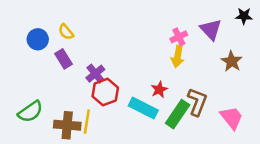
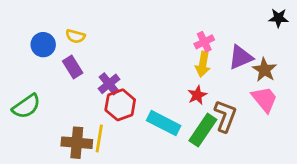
purple triangle: (211, 29) -> (241, 57), moved, turned 50
yellow semicircle: (66, 32) -> (75, 36), turned -35
red star: (159, 90) -> (197, 95), moved
green semicircle: (30, 112) -> (26, 106), moved
pink trapezoid: (232, 118) -> (264, 99), moved

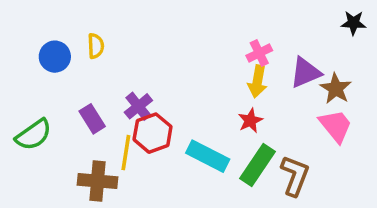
yellow semicircle: (75, 36) -> (96, 46), turned -108
purple rectangle: (73, 67) -> (92, 119), moved
brown L-shape: (225, 116) -> (295, 176), moved
yellow line: (99, 138) -> (126, 153), moved

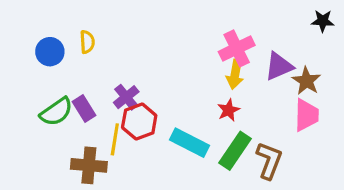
pink cross: (259, 53) -> (237, 48), size x1.5
pink trapezoid: (336, 126) -> (306, 115), turned 40
green semicircle: (33, 135) -> (56, 112), moved

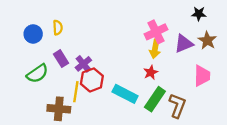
black star: (323, 21) -> (199, 14), moved
brown star: (306, 81) -> (207, 40), moved
purple rectangle: (84, 109) -> (61, 59), moved

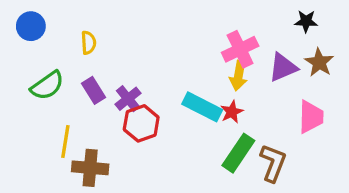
blue circle: (33, 34) -> (31, 26), moved
green semicircle: (37, 74) -> (47, 85), moved
yellow line: (76, 92) -> (65, 142), moved
cyan rectangle: (125, 94) -> (202, 107), moved

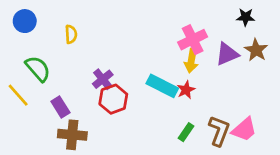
green semicircle: (47, 85) -> (38, 69), turned -96
purple rectangle: (93, 90) -> (60, 107), moved
pink trapezoid: (311, 117) -> (244, 129), moved, turned 48
yellow line: (65, 142) -> (18, 95), moved, turned -50
green rectangle: (238, 153) -> (186, 132), moved, size x0.6

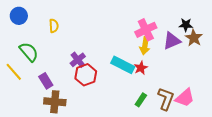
black star: (246, 17) -> (186, 25), moved

